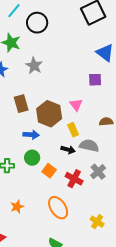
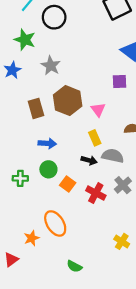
brown hexagon: (49, 114) -> (68, 101), moved
orange star: (17, 207) -> (32, 238), moved
orange ellipse: (58, 208) -> (55, 223), moved

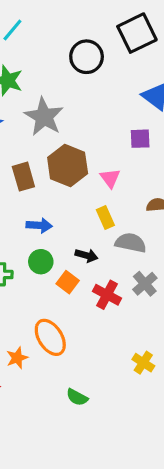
black circle: (54, 17) -> (87, 57), moved
gray star: (51, 66) -> (44, 117), size x1.4
black arrow: (89, 160) -> (87, 255), moved

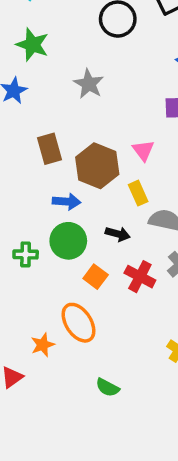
gray star: (44, 117) -> (89, 84), moved, size x0.7
brown hexagon: (68, 166) -> (97, 166), moved
green circle: (41, 262) -> (68, 241), size x1.4
orange square: (68, 282) -> (96, 277), moved

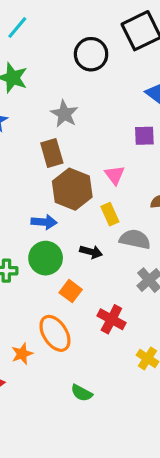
brown rectangle: (49, 149) -> (52, 153), moved
red cross: (140, 277) -> (111, 319), moved

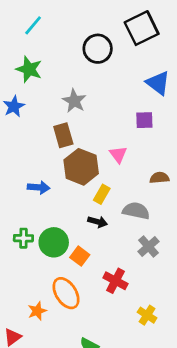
yellow rectangle: (110, 214) -> (102, 194), moved, turned 54
blue arrow: (44, 222) -> (39, 187), moved
green circle: (46, 258) -> (54, 242), moved

